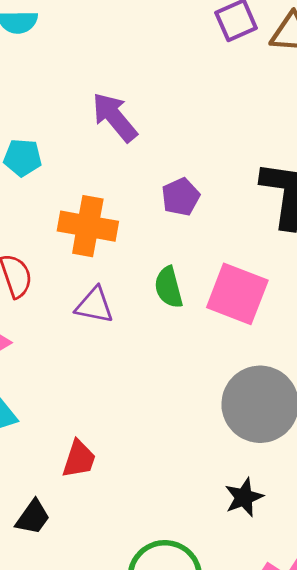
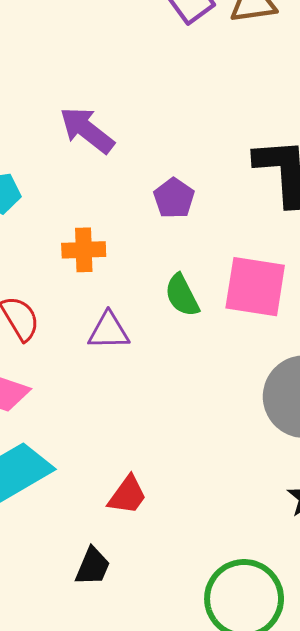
orange cross: (88, 226) -> (84, 250), size x0.7
red trapezoid: (79, 459) -> (127, 495), turned 30

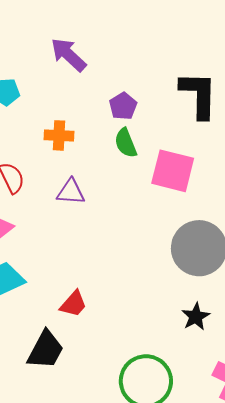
green semicircle: (182, 295) -> (126, 143), moved
black trapezoid: (93, 566) -> (46, 350), size x1.5

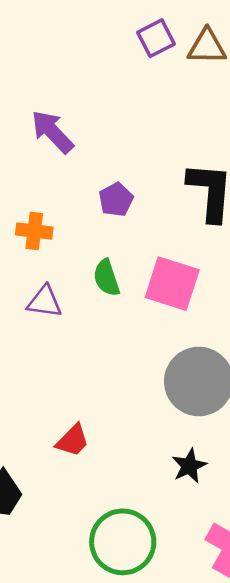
green semicircle: (126, 143) -> (106, 278), moved
red trapezoid: (73, 304) -> (73, 440), moved

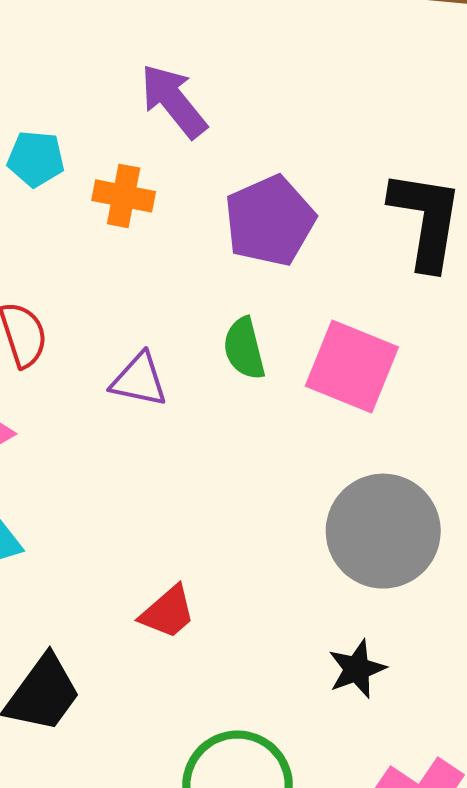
purple pentagon: (116, 200) -> (270, 221), size x1.6
orange cross: (34, 231) -> (124, 196), moved

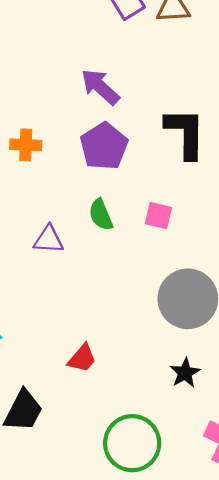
purple arrow: (174, 101) -> (100, 87), moved
pink square: (352, 366) -> (158, 216), size x0.6

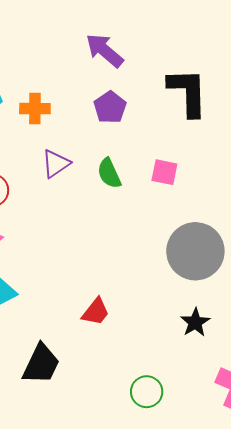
purple pentagon: (104, 146) -> (110, 107), size x0.7
purple triangle: (49, 240) -> (56, 164), moved, turned -36
green circle: (132, 443) -> (147, 392), size x0.6

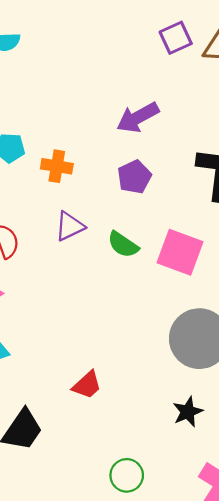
purple arrow: (105, 50) -> (138, 117), turned -78
pink square: (164, 172) -> (180, 252), size x1.6
green semicircle: (109, 173) -> (123, 245), turned -40

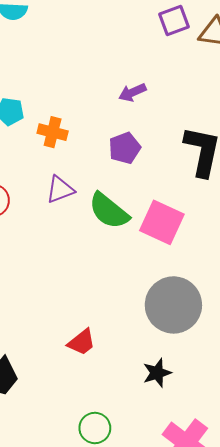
purple arrow: (138, 117) -> (132, 92), size x0.7
green semicircle: (123, 245) -> (109, 211), size x1.4
red trapezoid: (87, 385) -> (82, 342), moved

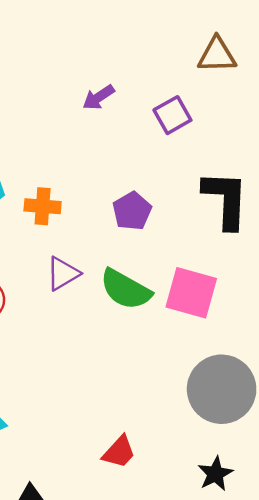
purple square: (174, 20) -> (172, 115), moved
purple arrow: (132, 92) -> (99, 97), moved

